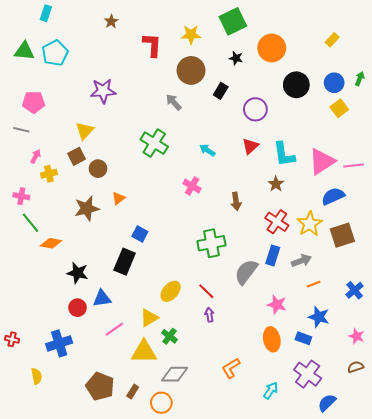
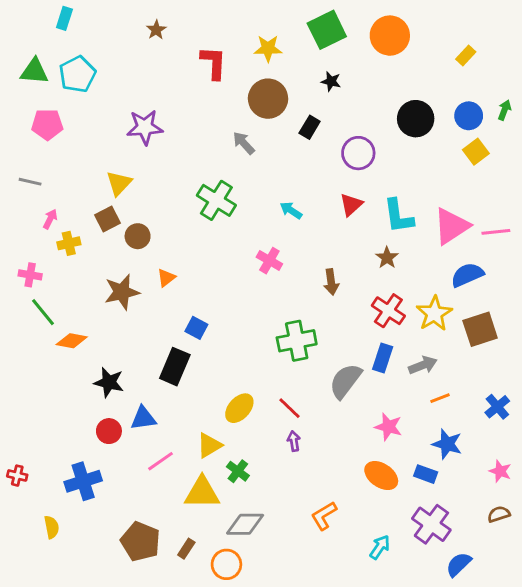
orange circle: (272, 48) -> (390, 36), moved
pink pentagon: (34, 102) -> (47, 124), moved
orange ellipse: (272, 339) -> (381, 476), turned -45

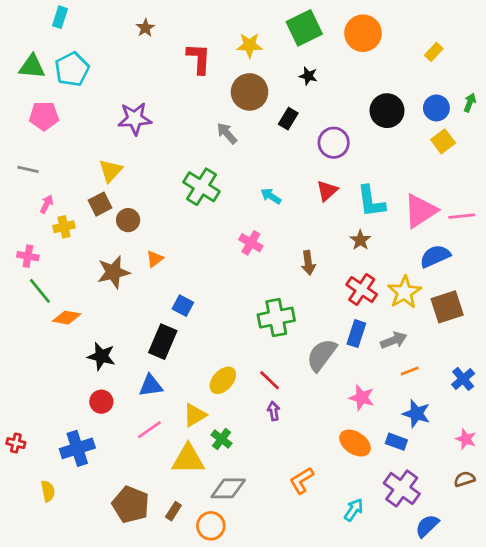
blue triangle: (143, 418) -> (151, 386), moved

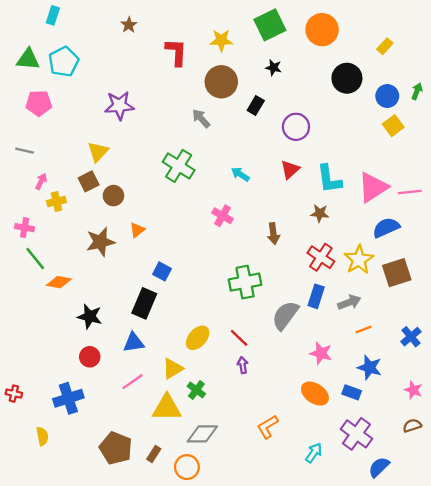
black circle: (387, 111) -> (347, 78), moved
brown star: (360, 240) -> (320, 213), turned -30

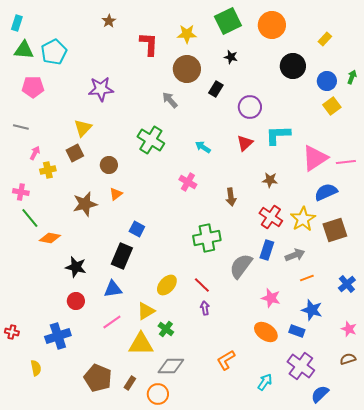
cyan rectangle: (53, 15) -> (17, 23), moved
cyan L-shape: (329, 179) -> (278, 135), moved, turned 96
brown circle: (113, 196) -> (109, 165), moved

